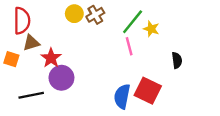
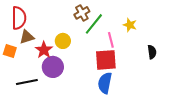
yellow circle: (74, 14) -> (63, 41), moved
green line: (133, 22) -> (94, 24), moved
red square: (148, 91) -> (106, 60), moved, turned -30

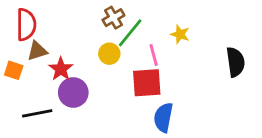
yellow circle: (63, 41) -> (109, 54), moved
black semicircle: (152, 52) -> (236, 62), moved, size x1.5
blue semicircle: (105, 83) -> (163, 117), moved

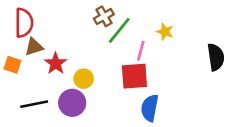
yellow circle: (109, 54) -> (84, 79), moved
pink line: (154, 55) -> (141, 51), turned 30
purple circle: (73, 93) -> (72, 103), moved

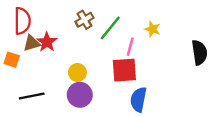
brown cross: (104, 16) -> (84, 20), moved
red star: (56, 63) -> (47, 42), moved
purple circle: (72, 103) -> (80, 95), moved

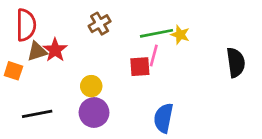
green line: (110, 28) -> (157, 33), moved, turned 40
red square: (124, 70) -> (140, 67), moved, size x0.7

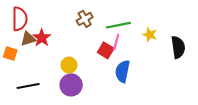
brown cross: (100, 24) -> (85, 19), moved
yellow star: (180, 35) -> (150, 35), moved
red square: (140, 67) -> (106, 50), turned 35
blue semicircle: (163, 118) -> (122, 71), moved

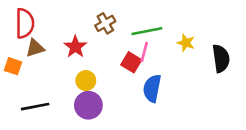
red star: (42, 38) -> (75, 47), moved

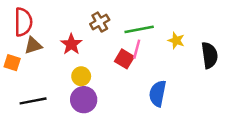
blue semicircle: (152, 88) -> (158, 94), moved

